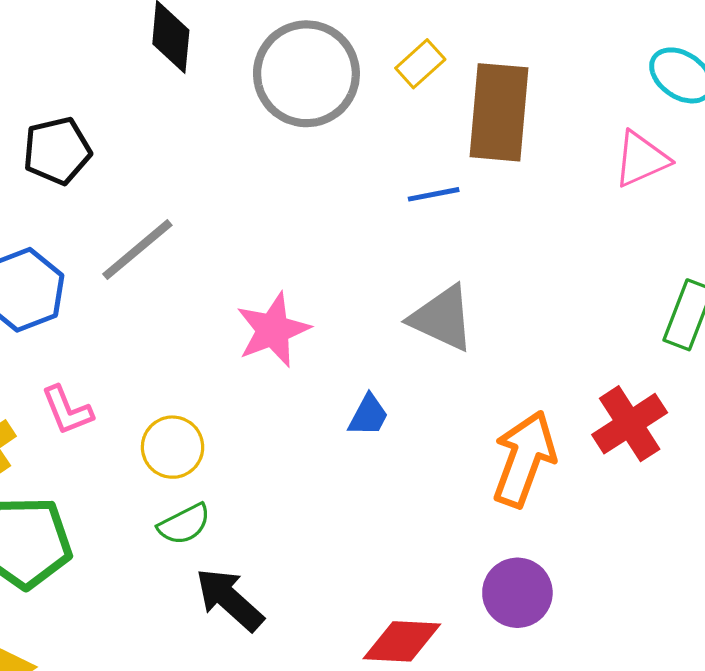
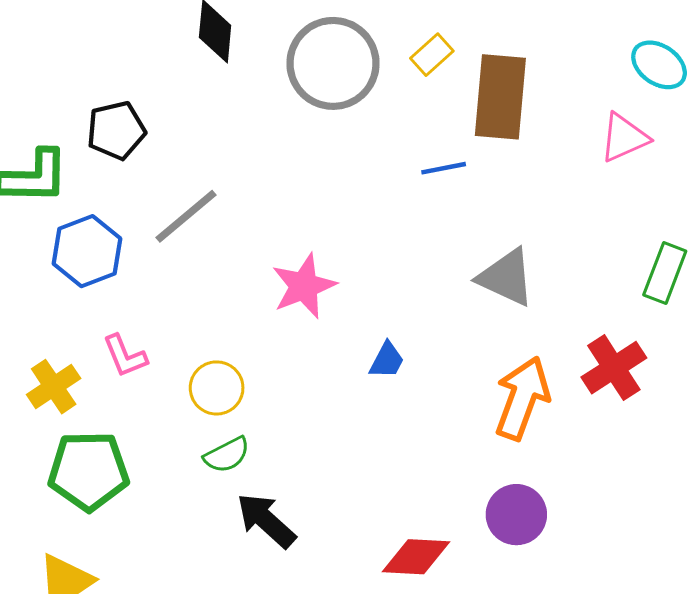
gray triangle: (442, 318) -> (506, 277), moved

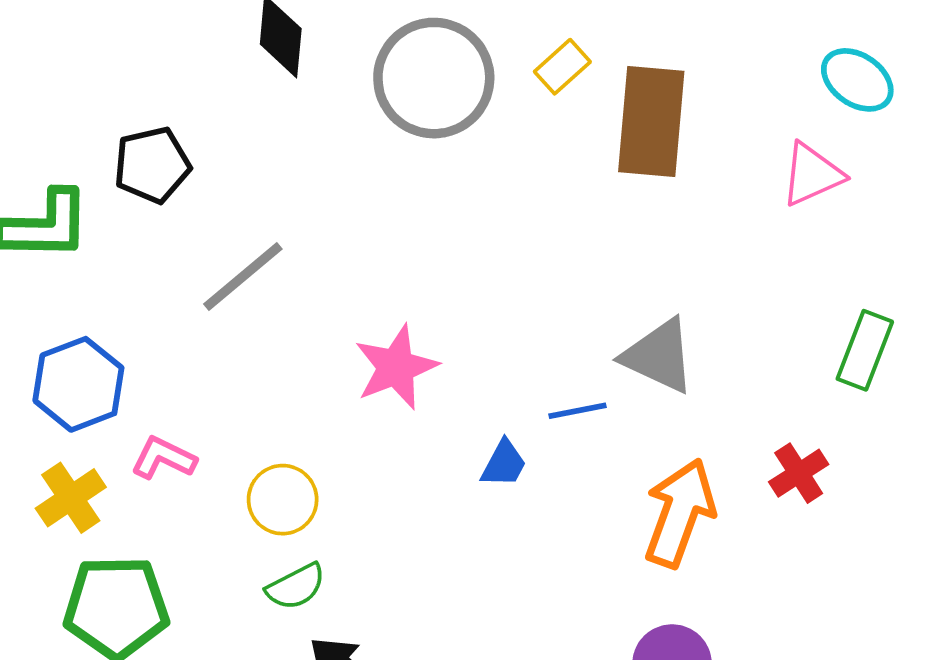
blue line: (444, 168) -> (578, 411), moved
blue hexagon: (87, 251) -> (78, 384), moved
pink L-shape: (125, 356) -> (163, 458), turned 138
red cross: (614, 368) -> (799, 473), size x0.7

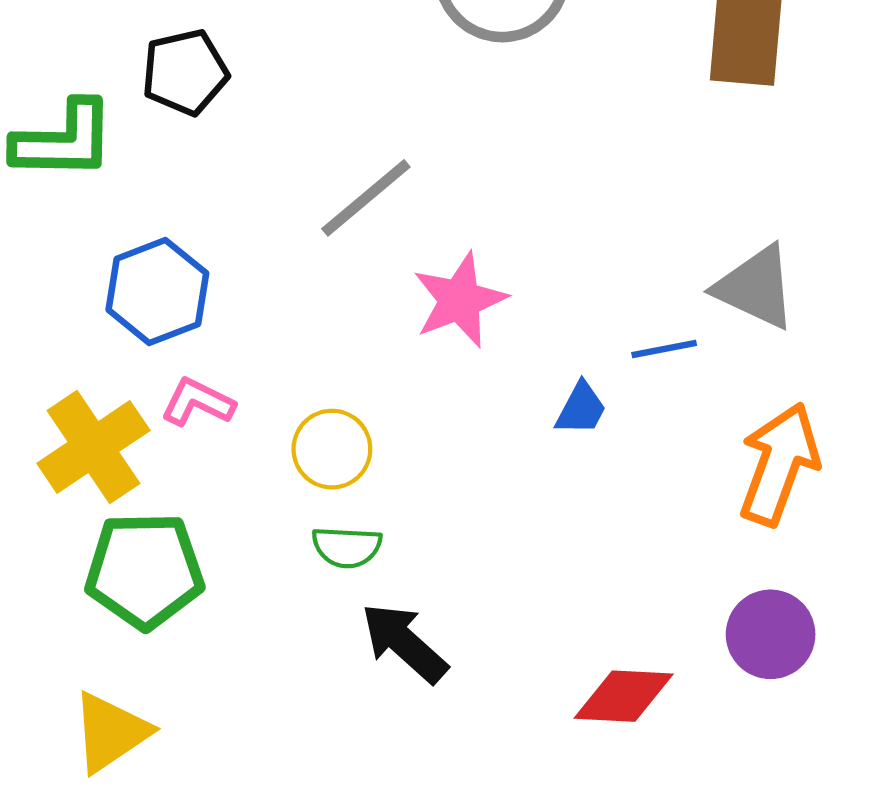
gray line: (243, 277) -> (366, 198), moved
blue hexagon: (78, 384) -> (157, 292), moved
yellow cross: (71, 498) -> (93, 447), size x1.4
green semicircle: (296, 587) -> (347, 547), turned 30

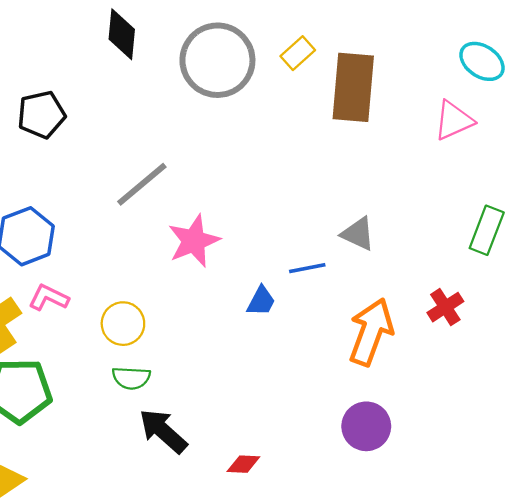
gray triangle: (756, 287) -> (358, 234), size x0.7
red diamond: (624, 696) -> (243, 464), moved, size x0.6

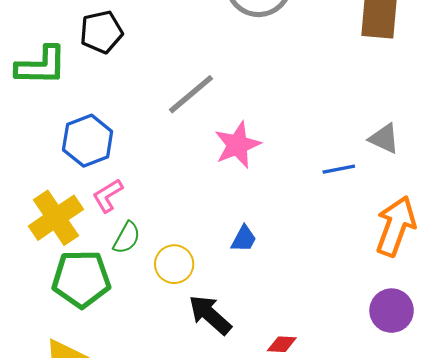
pink L-shape: (49, 298) -> (108, 196), turned -57
blue trapezoid: (261, 301) -> (244, 239), moved
yellow circle: (123, 324) -> (174, 264), moved
green semicircle: (131, 378) -> (127, 238), moved, turned -64

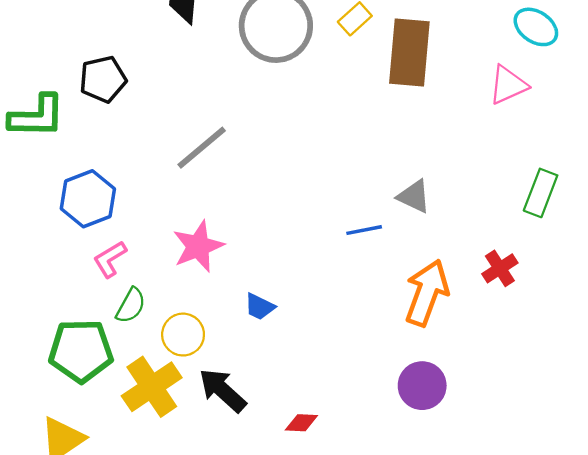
pink star: (237, 145) -> (198, 246), moved
yellow cross: (56, 218) -> (152, 387), moved
blue trapezoid: (244, 239) -> (260, 307), turned 88

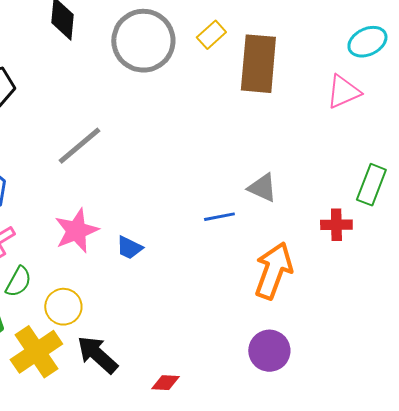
cyan ellipse: (536, 27) -> (367, 42), turned -60
red cross: (500, 268) -> (336, 225), moved, turned 32
blue trapezoid: (260, 307) -> (129, 248), moved

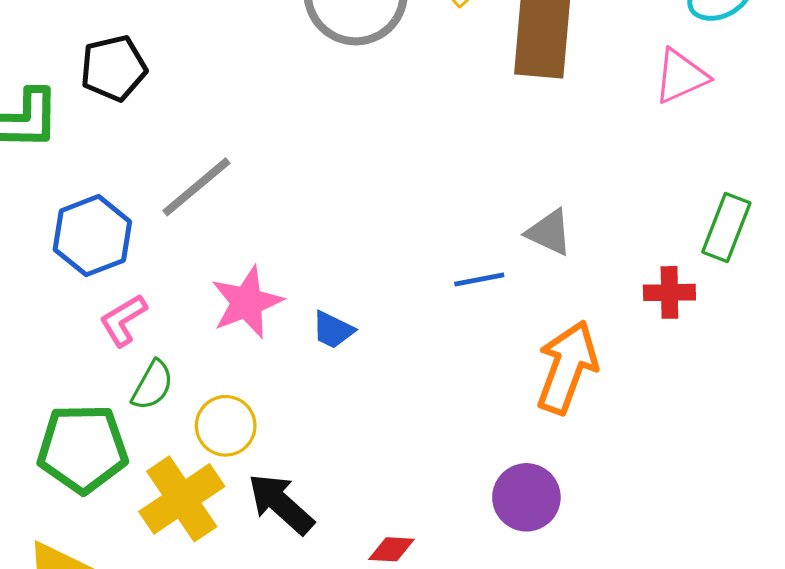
gray line: (79, 146) -> (196, 187), moved
purple circle: (269, 351) -> (526, 497), moved

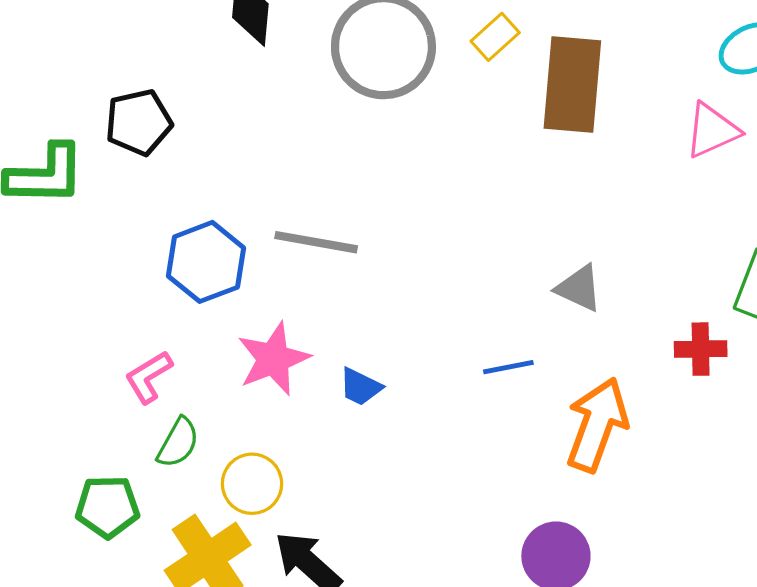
gray line: (196, 187) -> (316, 242), moved, turned 50
blue hexagon: (92, 236) -> (206, 262), moved
blue line: (479, 279) -> (508, 367), moved
green pentagon: (83, 449) -> (107, 507), size x0.7

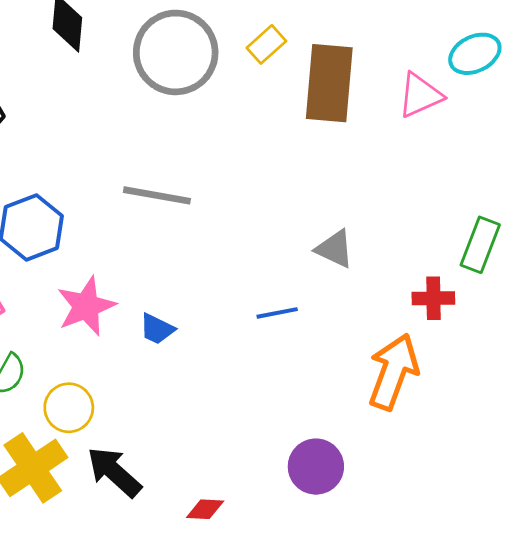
pink triangle: (712, 130) -> (420, 95), moved
gray line: (316, 242) -> (157, 195), moved
orange arrow: (597, 425) -> (393, 372), moved

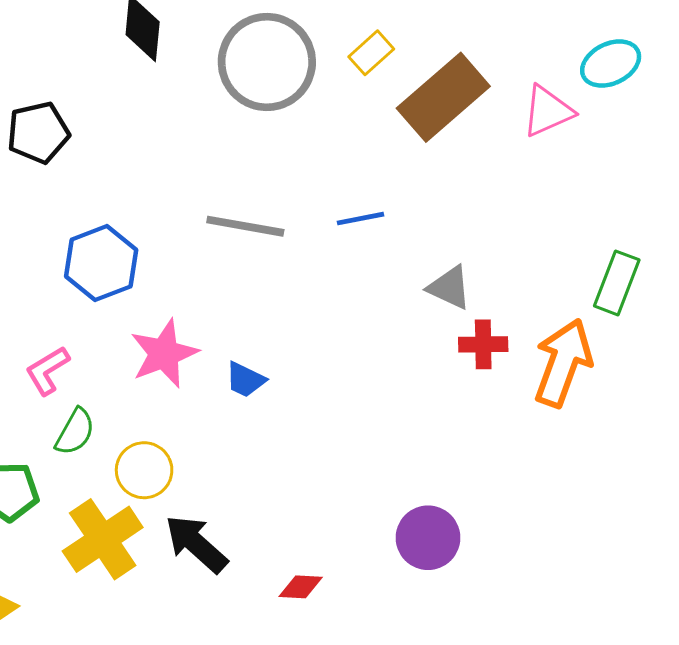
brown rectangle: (329, 83) -> (443, 97), turned 44
red cross: (433, 298) -> (483, 344), moved
blue line: (277, 313) -> (360, 219), moved
orange arrow: (393, 372) -> (563, 363), moved

